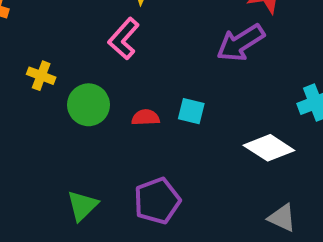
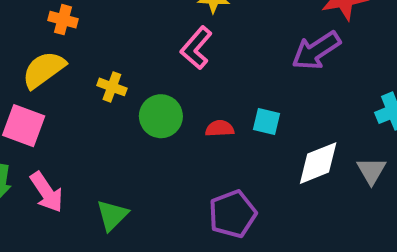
white diamond: (269, 148) -> (318, 163), moved, turned -54
green triangle: (82, 206) -> (112, 215), moved
gray triangle: (282, 218) -> (371, 171), moved, turned 36

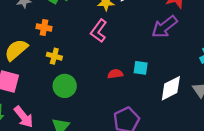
orange cross: (63, 20) -> (44, 28), moved
green circle: (161, 116) -> (65, 86), moved

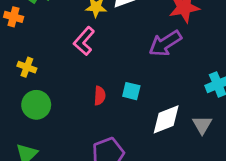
orange cross: (44, 28) -> (14, 17), moved
red semicircle: (115, 74) -> (100, 96), turned 96

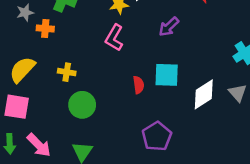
purple arrow: (165, 43) -> (169, 27), moved, size x0.7
cyan square: (131, 91) -> (167, 75), size x1.5

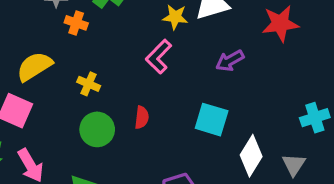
red semicircle: (138, 85) -> (142, 117), moved
white diamond: (204, 94) -> (251, 156), turned -40

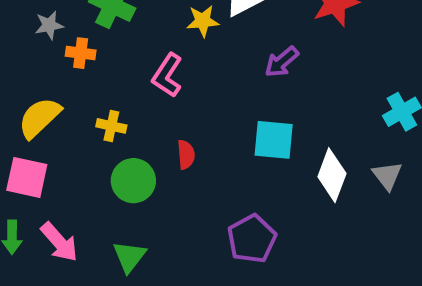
pink L-shape: (159, 57) -> (167, 75), moved

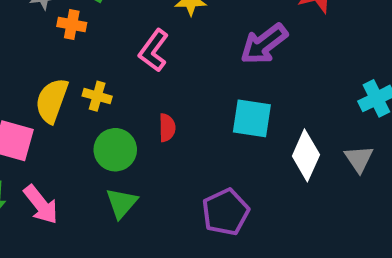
purple arrow: (282, 62) -> (264, 44), size x1.4
yellow semicircle: (39, 118) -> (52, 101), moved, turned -30
green triangle: (129, 257) -> (122, 203), moved

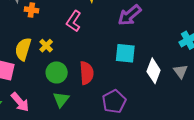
yellow cross: (97, 96) -> (46, 46), turned 32
red semicircle: (167, 128) -> (87, 73), moved, size x1.6

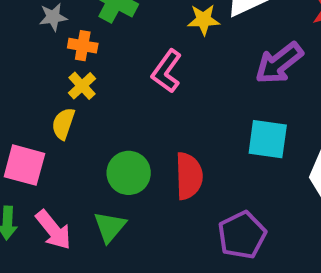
yellow cross: (46, 46) -> (82, 86), moved
yellow semicircle: (23, 49) -> (63, 124), size x0.7
green triangle: (61, 99) -> (110, 227), moved

